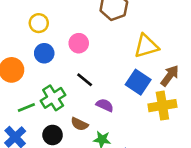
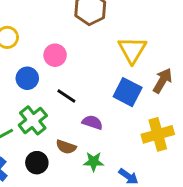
yellow triangle: (146, 46) -> (132, 50), turned -36
blue circle: (44, 53) -> (27, 78), moved
yellow cross: (162, 106) -> (158, 134), moved

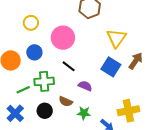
pink circle: (55, 55) -> (63, 38), size x1.5
blue circle: (27, 78) -> (34, 52), moved
green cross: (33, 120) -> (44, 81), turned 30
yellow cross: (158, 134) -> (128, 111), moved

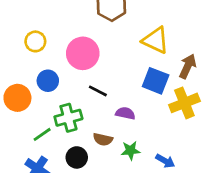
yellow triangle: (116, 38) -> (156, 40), turned -30
yellow cross: (128, 111) -> (184, 103), moved

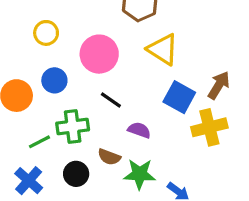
yellow triangle: (156, 40) -> (163, 49), moved
green star: (131, 150) -> (140, 174), size x1.4

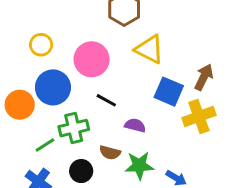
blue circle: (54, 80) -> (53, 87), size x1.5

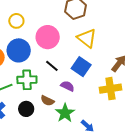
blue square: (169, 92) -> (81, 67), moved
green star: (139, 166) -> (65, 113), turned 30

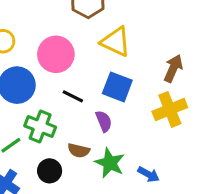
green cross: (27, 80) -> (40, 126), turned 36
purple semicircle: (67, 86) -> (104, 121), turned 56

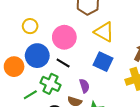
black line: (73, 96) -> (63, 63), moved
purple semicircle: (104, 121) -> (84, 86), moved

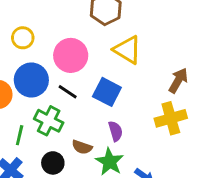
blue square: (103, 62) -> (107, 92), moved
purple semicircle: (84, 86) -> (115, 131), moved
green line: (30, 95) -> (20, 135), turned -48

